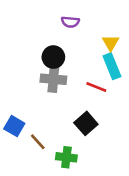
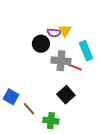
purple semicircle: (70, 22) -> (54, 33), moved
yellow triangle: (111, 43) -> (65, 31), moved
gray cross: (53, 79) -> (61, 61), moved

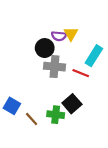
cyan rectangle: (86, 51) -> (94, 56), turned 54
gray cross: (61, 61) -> (55, 67), moved
green cross: (51, 121) -> (56, 115), moved

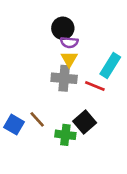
yellow triangle: (71, 34) -> (69, 59), moved
black circle: (45, 48) -> (63, 28), moved
brown line: (32, 119) -> (37, 119), moved

